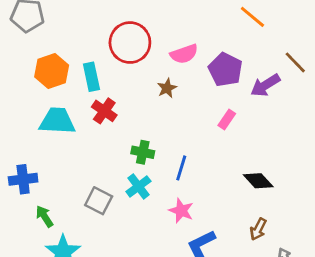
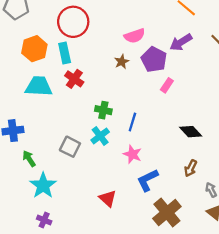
red circle: (130, 43) -> (73, 22), moved
purple pentagon: (225, 70) -> (154, 59), moved
purple arrow: (265, 85) -> (181, 42), moved

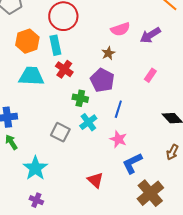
purple arrow: (181, 42) -> (150, 35), moved
purple pentagon: (154, 59) -> (102, 80), moved
green cross: (103, 110) -> (80, 98), moved
green arrow: (29, 159) -> (11, 142), moved

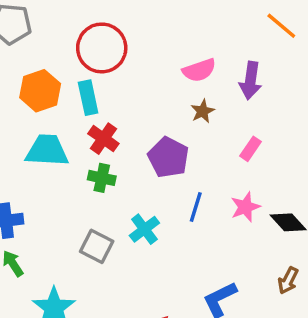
purple arrow: (150, 35) -> (250, 80), turned -50
brown star: (108, 53) -> (203, 111), moved
green cross: (80, 98) -> (102, 178), moved
pink star: (118, 139) -> (245, 207), moved, turned 30

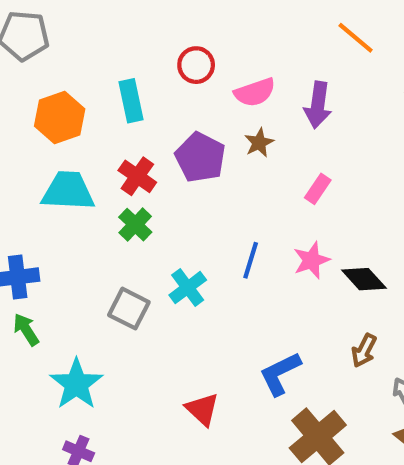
red circle: (102, 48) -> (196, 65), moved, size x0.6
cyan rectangle: (88, 98) -> (131, 101), moved
purple pentagon: (168, 157) -> (200, 157), moved
green cross: (102, 178) -> (135, 225), turned 32

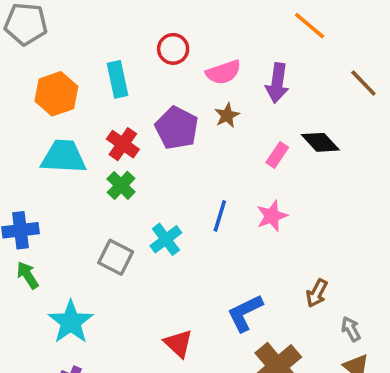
black diamond: (364, 279) -> (320, 142), moved

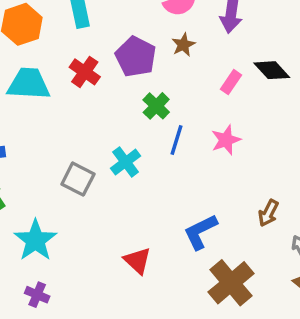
green cross: (121, 185) -> (156, 106), moved

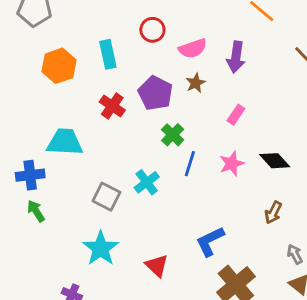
black diamond: (272, 70) -> (275, 161), moved
cyan trapezoid: (29, 84) -> (65, 142), moved
brown arrow: (268, 213) -> (273, 212), moved
cyan star: (35, 240) -> (101, 248), moved

